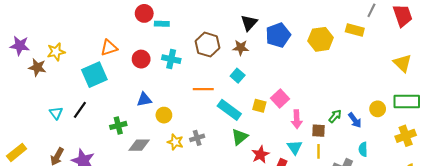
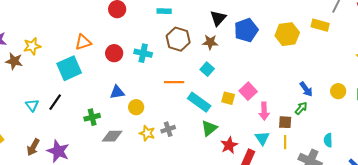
cyan rectangle: (162, 24) -> (164, 11), moved
yellow circle: (378, 109) -> (338, 91), moved
blue arrow: (355, 120) -> (306, 89), moved

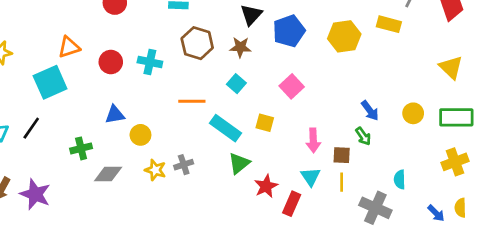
pink square: (248, 91) -> (292, 86), moved
green arrow: (301, 108) -> (363, 136), turned 104

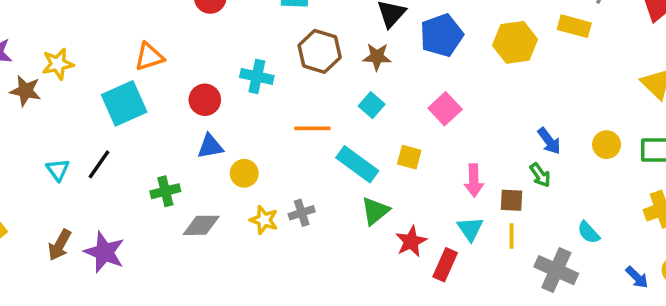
red circle: (111, 62) -> (205, 100), moved
cyan semicircle: (400, 179) -> (589, 232), turned -42

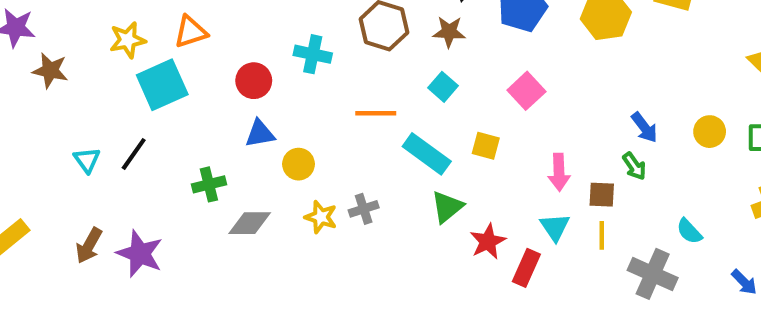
yellow star: (58, 64) -> (128, 40), moved

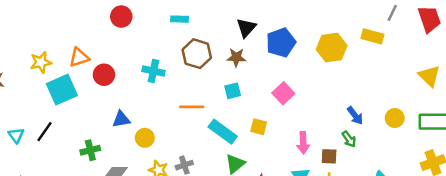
red circle: (254, 81) -> (104, 75), moved
cyan square: (443, 87) -> (233, 91), turned 35

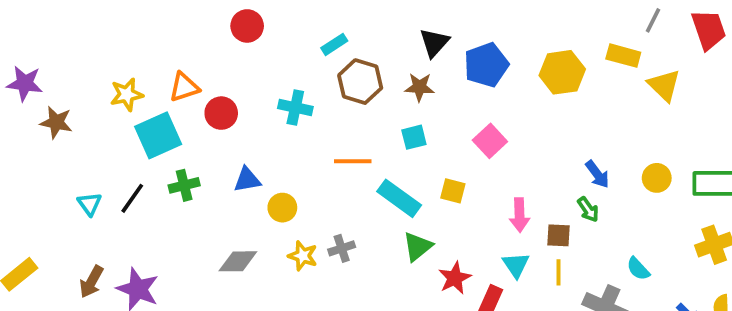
cyan rectangle: (179, 19) -> (334, 44), moved, turned -35
yellow triangle: (429, 76) -> (664, 85), moved
green cross: (90, 150) -> (184, 185), moved

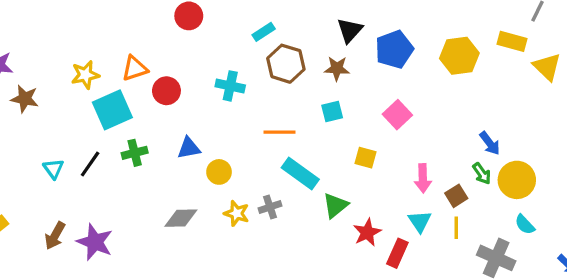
yellow circle: (657, 178) -> (517, 180), moved, size x1.5
cyan rectangle: (399, 198) -> (300, 174), moved
brown square: (558, 235) -> (456, 196), turned -35

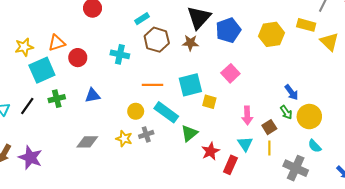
black triangle: (350, 30) -> (199, 18), size x1.4
cyan square: (332, 111) -> (190, 85), moved, size x1.6
yellow circle: (219, 172) -> (136, 111), moved

